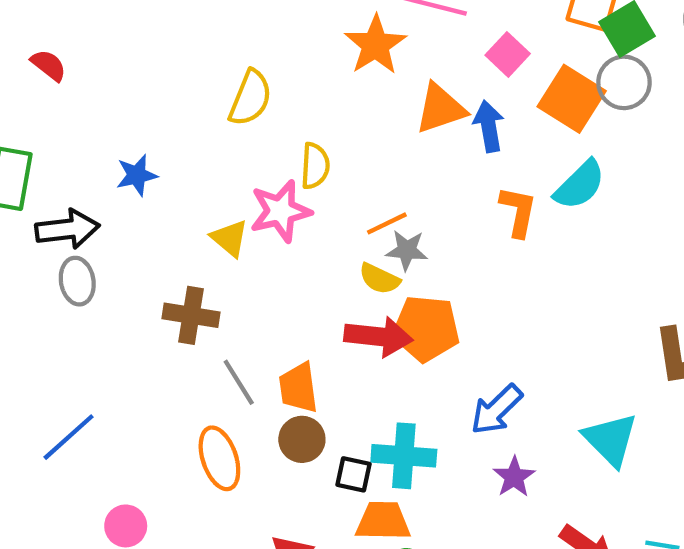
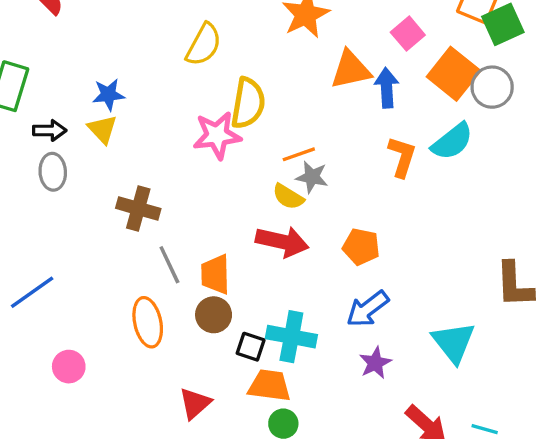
gray circle: (624, 82) -> (492, 87), moved
yellow semicircle: (315, 166) -> (248, 103), size x1.4
black arrow: (67, 229) -> (50, 130), size x0.7
yellow triangle: (230, 238) -> (102, 129), moved
orange pentagon: (426, 328) -> (361, 247), moved, size x0.7

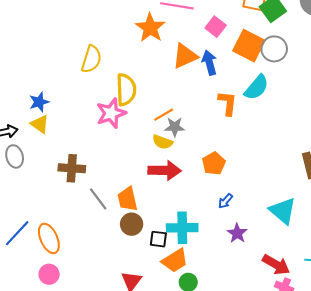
orange pentagon: (361, 247) -> (214, 164), turned -30
blue arrow: (368, 309) -> (226, 201), size x0.6
orange ellipse: (148, 322) -> (49, 238), moved
orange trapezoid: (269, 386) -> (175, 261), turned 152

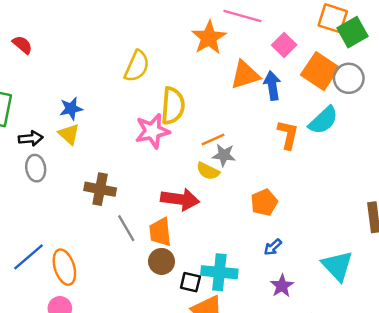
red arrow: (165, 170) -> (180, 199), moved

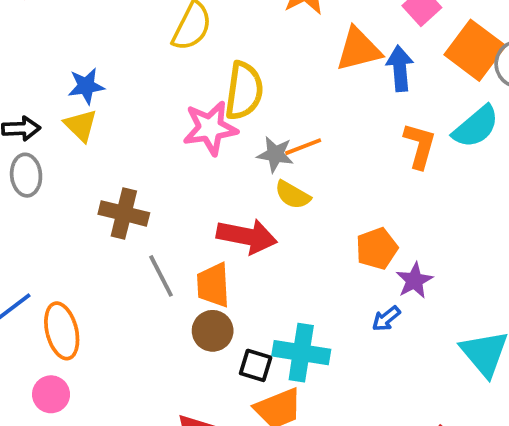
gray star: (224, 155) -> (275, 154), moved
purple star: (282, 286) -> (414, 281), moved

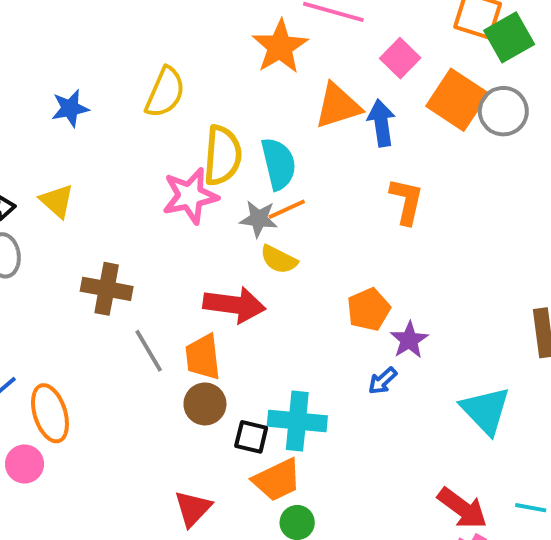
blue star: (86, 86) -> (70, 108), moved
cyan semicircle: (476, 127) -> (279, 164), moved, turned -60
pink circle: (51, 394) -> (25, 464), moved

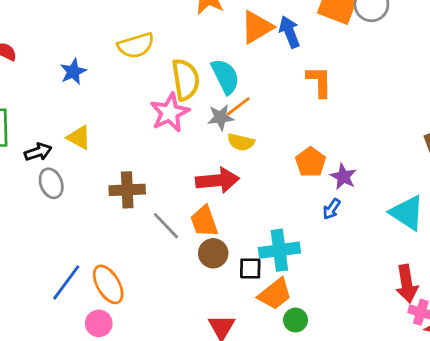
yellow semicircle: (165, 92) -> (136, 45), turned 63
red arrow: (462, 508) -> (407, 284), turned 57

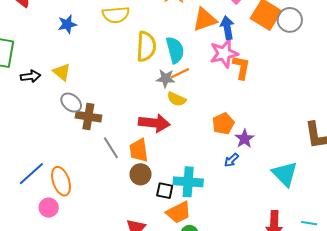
pink star: (170, 113) -> (224, 54), moved
gray ellipse: (51, 183) -> (71, 103), moved, turned -40

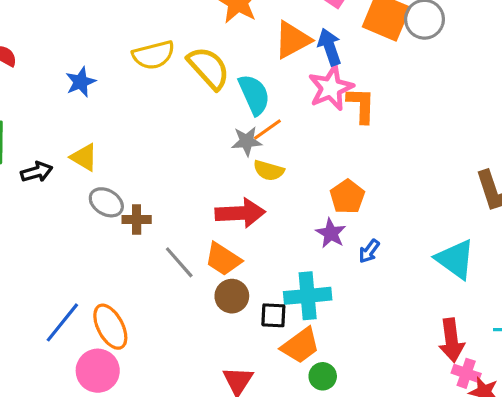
yellow semicircle: (146, 46) -> (209, 68), moved, turned -36
brown cross: (88, 117) -> (137, 220), size x0.7
purple star: (245, 139) -> (331, 233), moved
orange trapezoid: (139, 150) -> (223, 259), turned -40
pink circle: (49, 208) -> (98, 371), size x1.4

